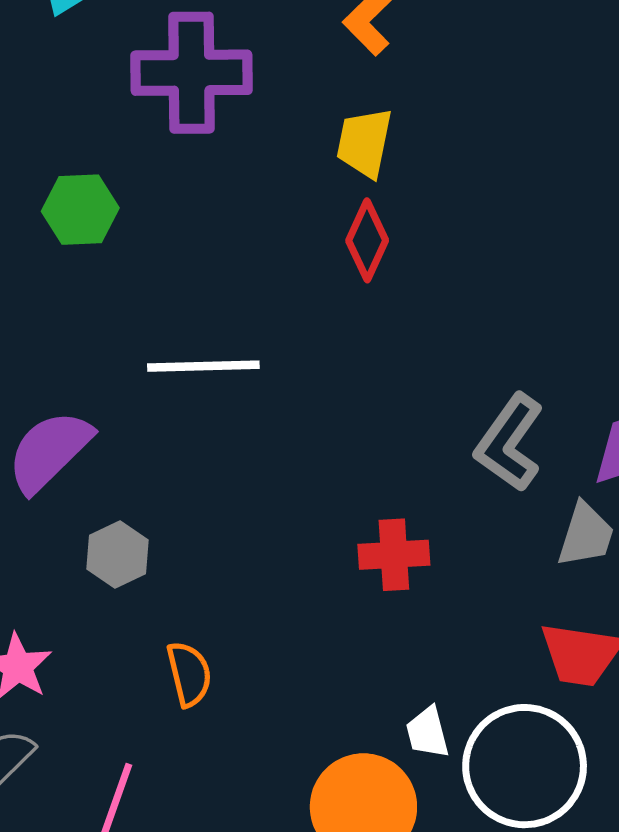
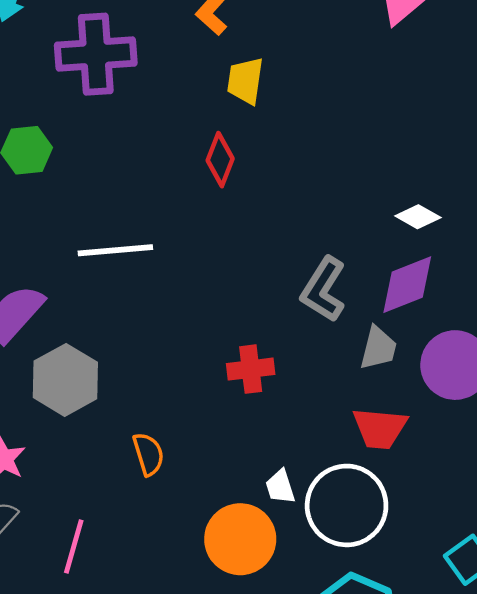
yellow trapezoid: (364, 143) -> (245, 81), moved
gray hexagon: (117, 555) -> (65, 380), size x1.6
orange semicircle: (189, 674) -> (148, 454), moved

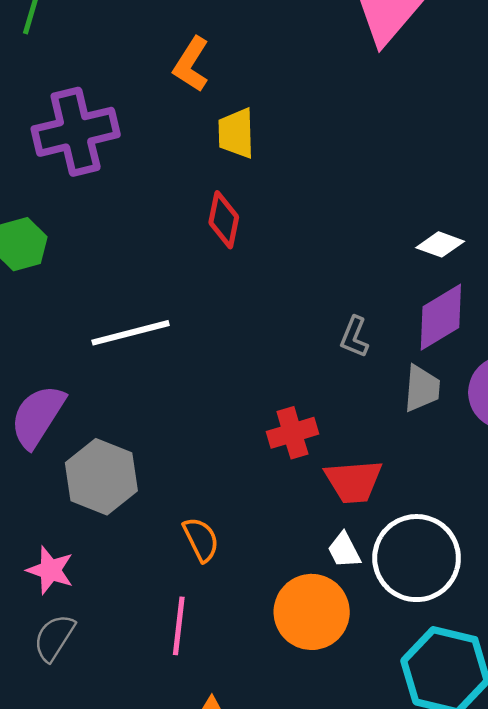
gray L-shape: (323, 289) -> (354, 337), size x0.6
red trapezoid: (380, 428) -> (354, 481), moved
pink line: (74, 546) -> (179, 626), moved

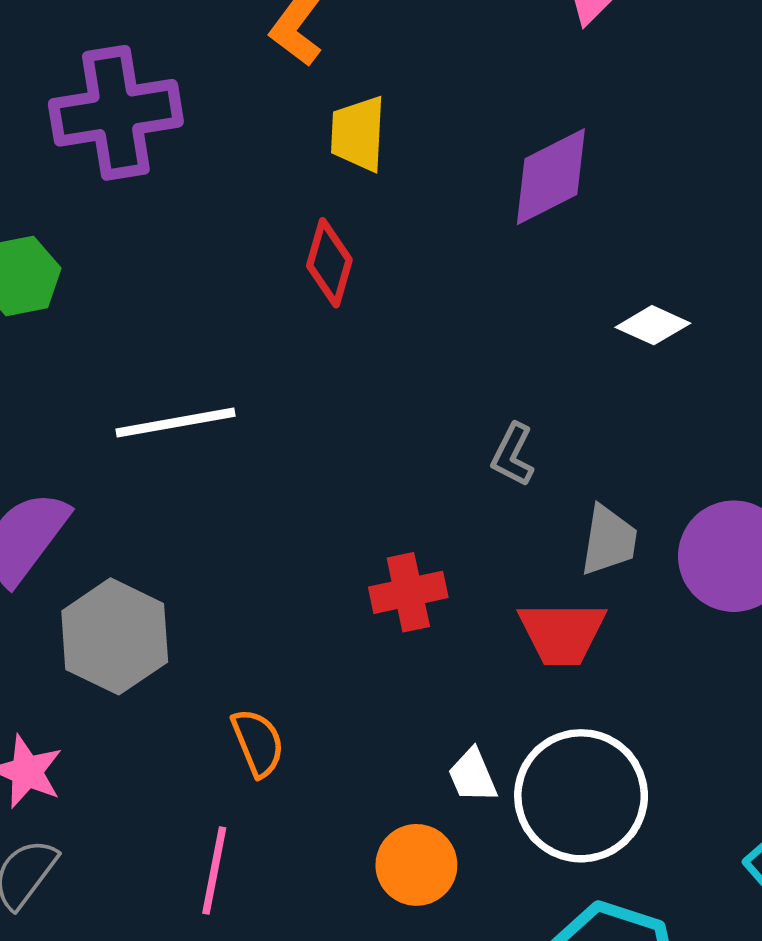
purple diamond: (441, 317) -> (551, 177), moved
red trapezoid: (354, 481) -> (562, 633), moved
orange circle: (312, 612) -> (416, 865), size x0.7

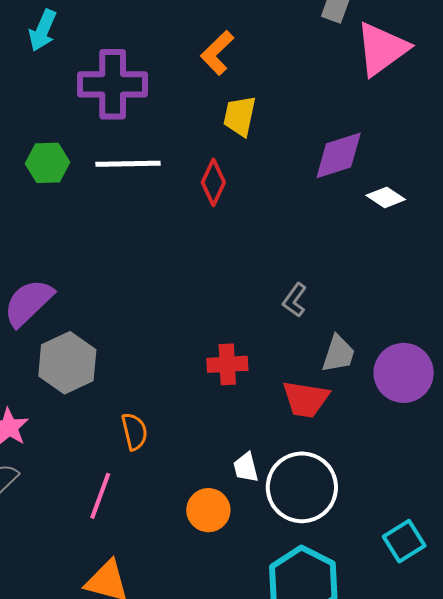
white diamond: (653, 325) -> (386, 197), moved
white line: (176, 423) -> (128, 164), moved

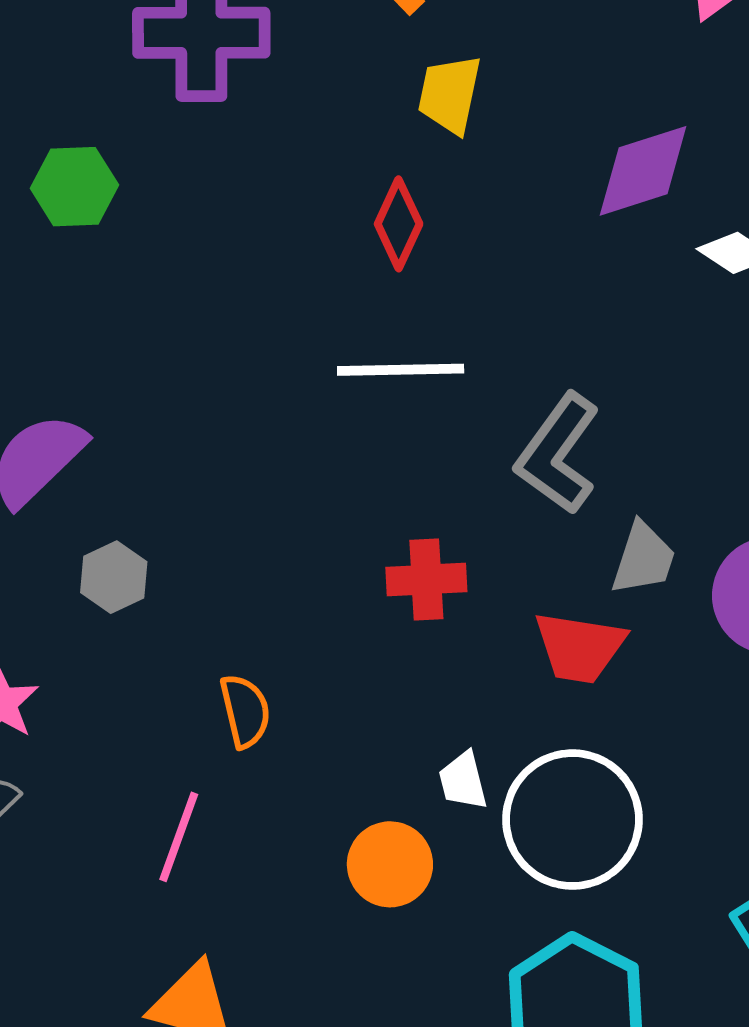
white line: (128, 164) -> (401, 370), moved
gray L-shape: (295, 300) -> (558, 454), size x1.8
gray hexagon: (67, 363) -> (114, 577), size x0.6

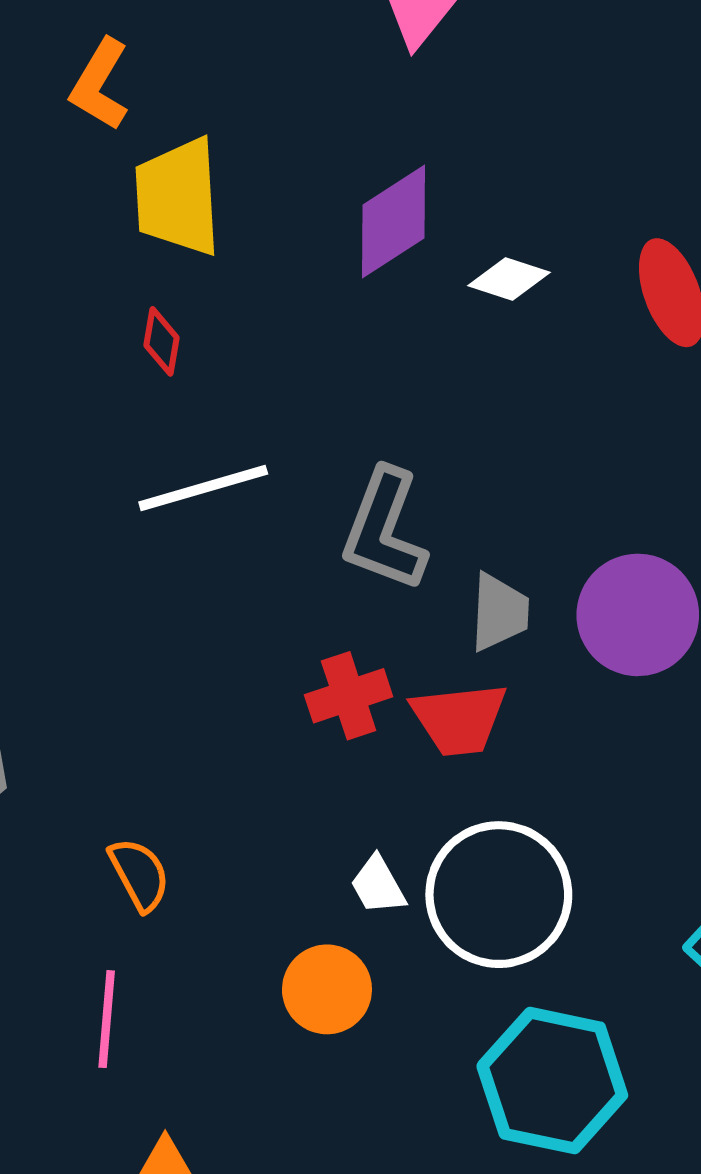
yellow trapezoid: (450, 94) -> (178, 197), size x1.4
red diamond: (399, 224) -> (161, 341), size x0.7
red cross: (426, 580) -> (349, 696), moved

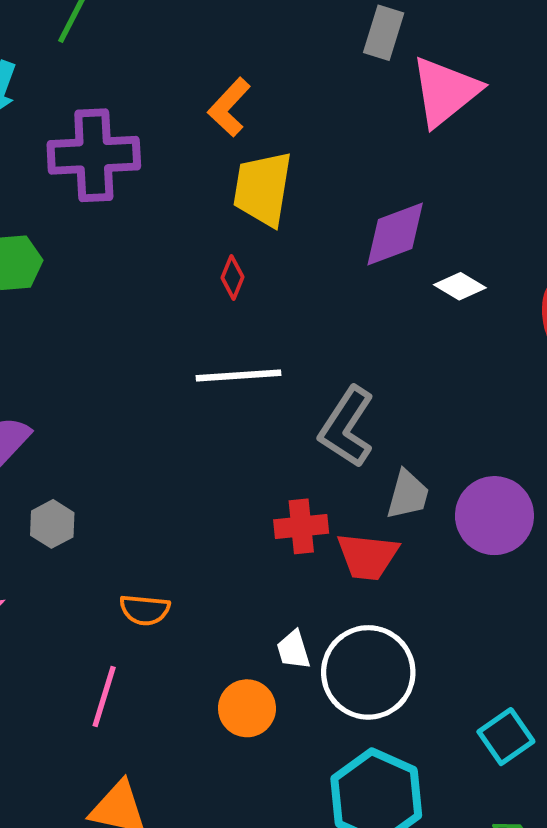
orange semicircle: (139, 874) -> (145, 610), turned 111

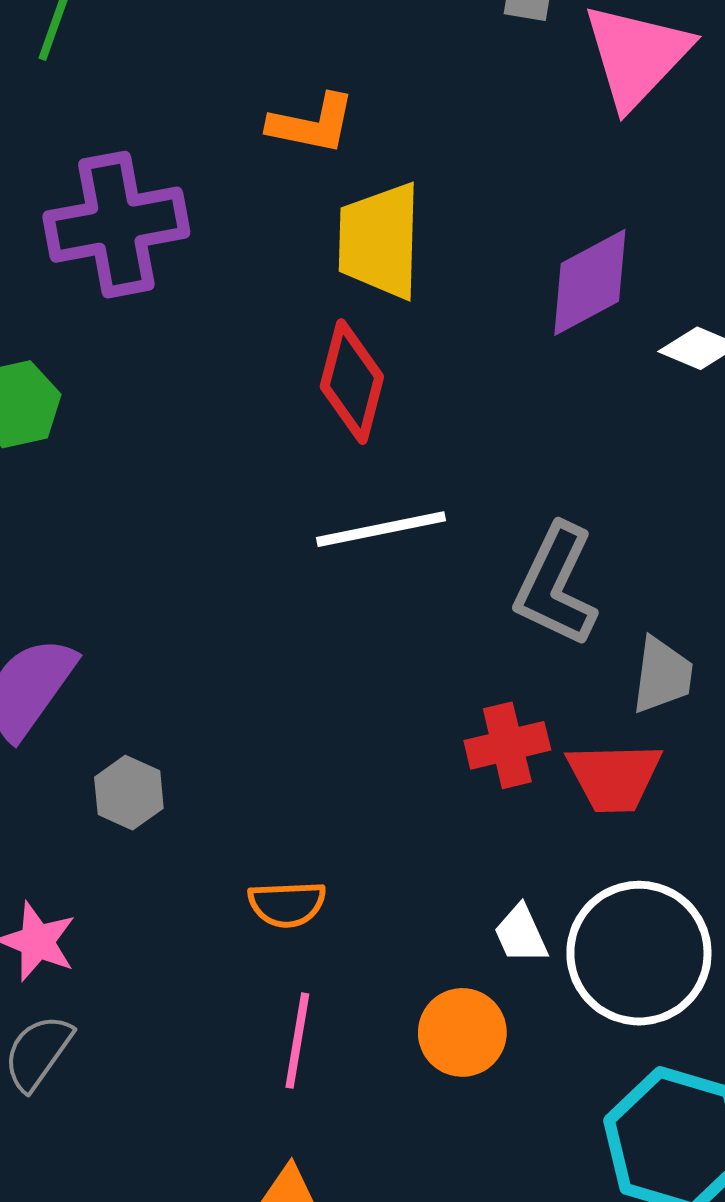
orange L-shape: (229, 107) -> (312, 124), turned -114
red diamond: (232, 277) -> (352, 382), size x1.8
pink line: (104, 697) -> (297, 1041), moved

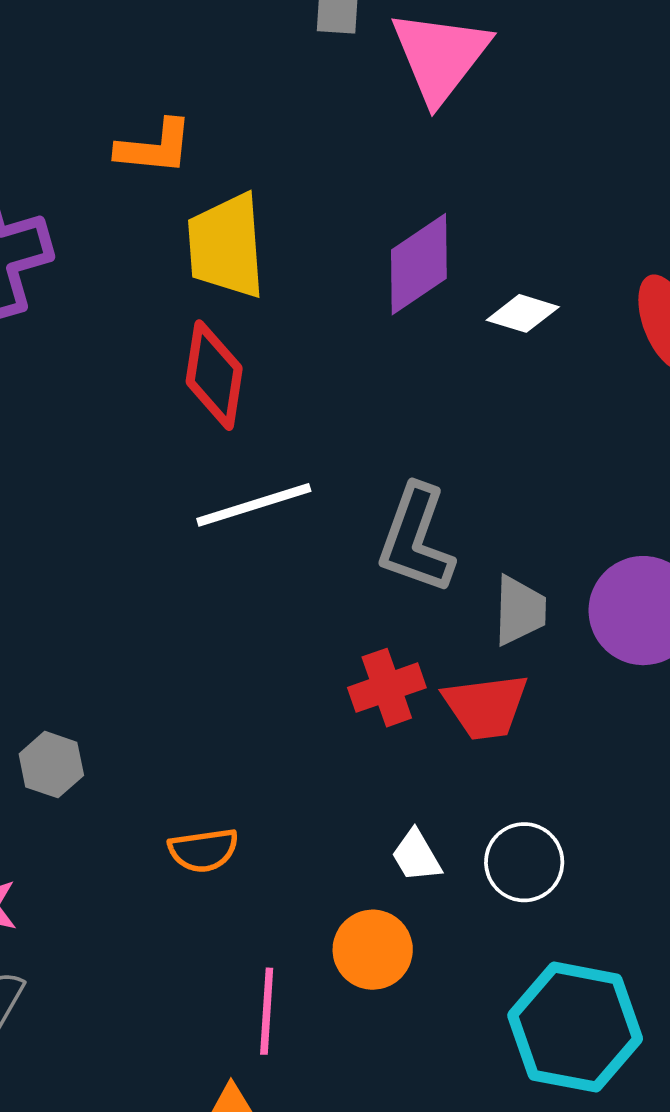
white circle: (639, 953) -> (524, 862), size x0.6
pink line: (297, 1041) -> (267, 1011), moved

